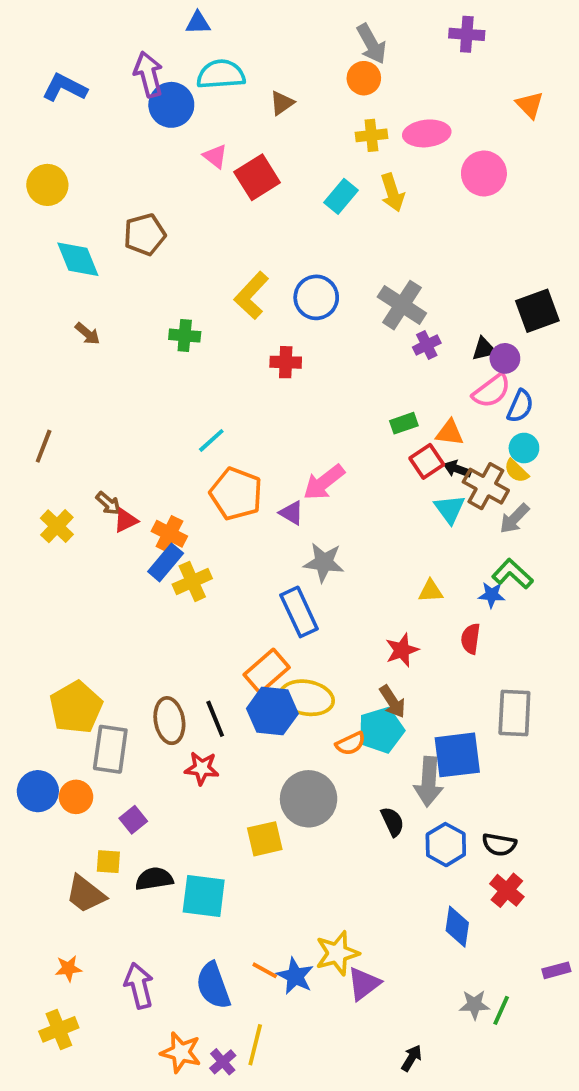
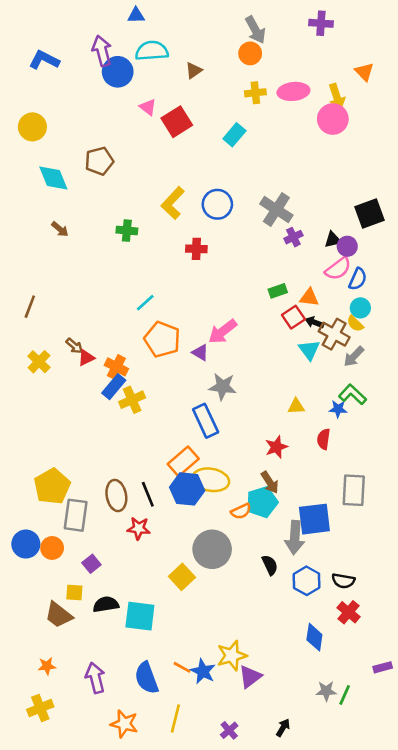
yellow arrow: (392, 193) -> (337, 97), moved
yellow square: (265, 839) -> (182, 577), turned -30
purple cross: (223, 1062) -> (229, 730), moved

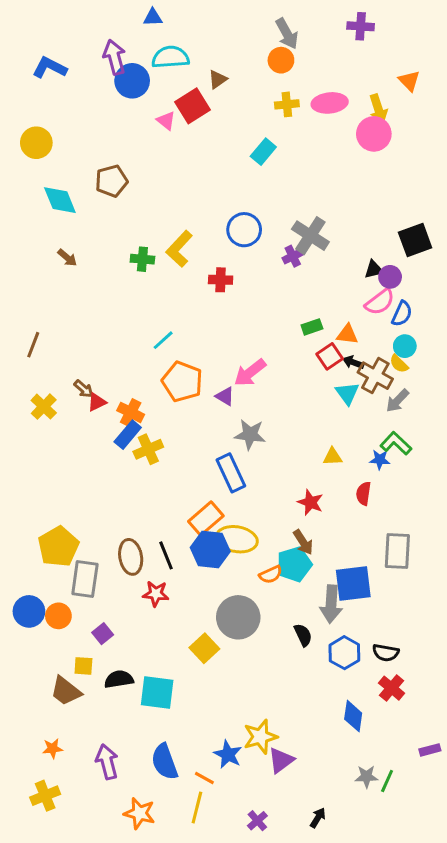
red square: (177, 122) -> (193, 106), moved
yellow L-shape: (173, 203) -> (179, 249), moved
purple cross: (293, 237) -> (293, 256), moved
red star: (276, 447) -> (310, 502), turned -30
orange line: (182, 667) -> (204, 778), moved

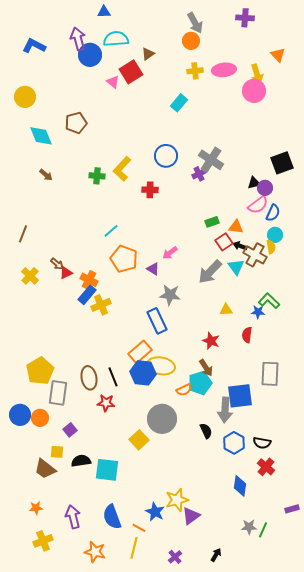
yellow semicircle: (399, 364) -> (271, 247), turned -144
pink arrow: (250, 373) -> (170, 253), size x0.7
gray arrow: (397, 401) -> (210, 272), moved, size x1.5
yellow cross: (45, 796) -> (43, 541), moved

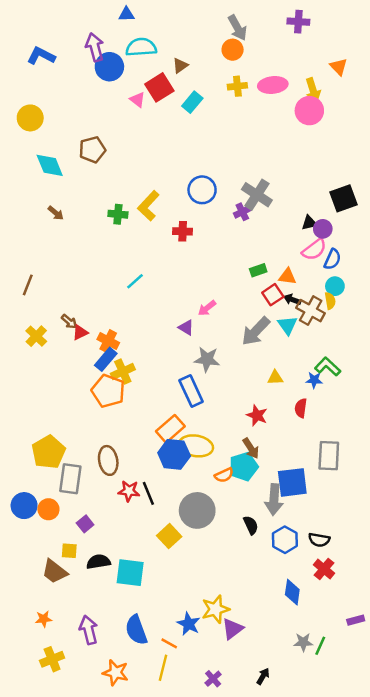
cyan rectangle: (179, 103) -> (192, 102), moved
orange pentagon: (124, 259) -> (108, 391), moved
black line: (113, 377) -> (148, 493), moved

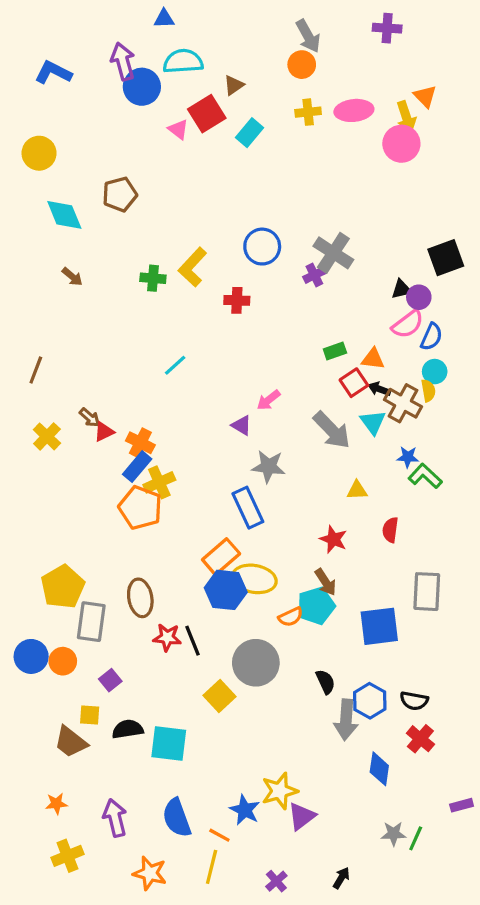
orange triangle: (339, 67) -> (425, 96), moved
gray arrow: (256, 331) -> (332, 430), turned -88
blue star: (314, 380) -> (408, 457), moved
gray arrow: (274, 499) -> (346, 720), moved

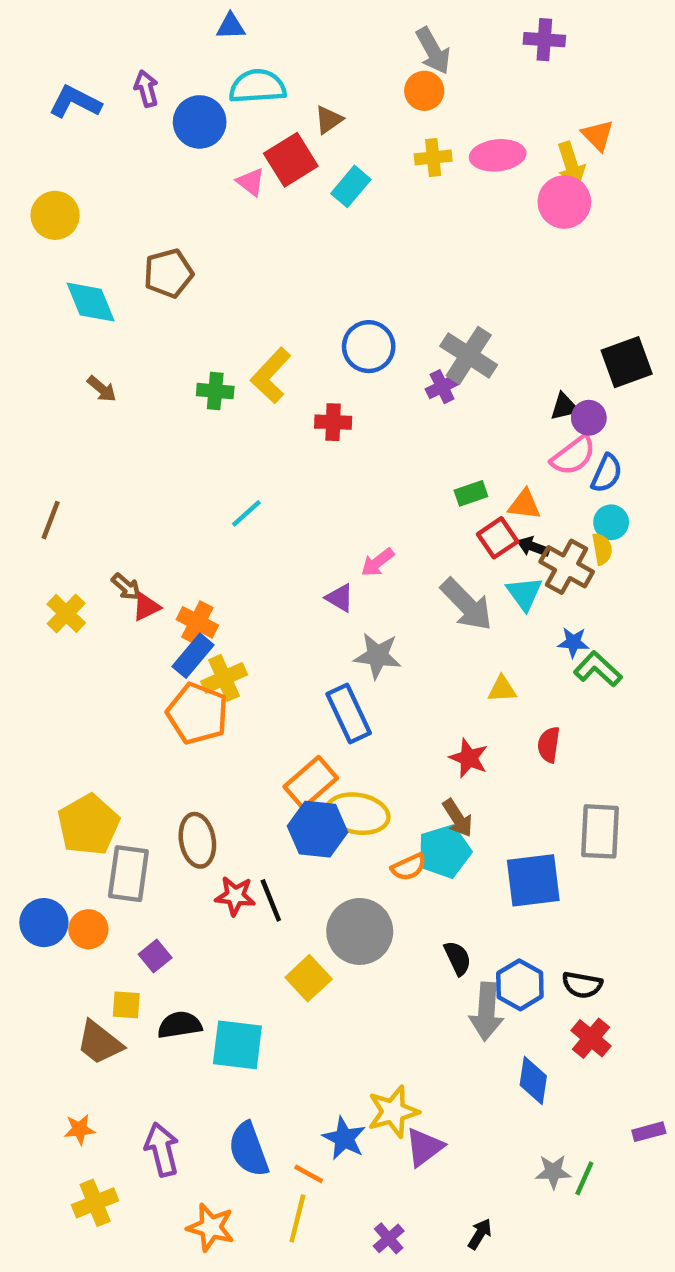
purple arrow: (123, 61) -> (146, 89), moved, size x0.7

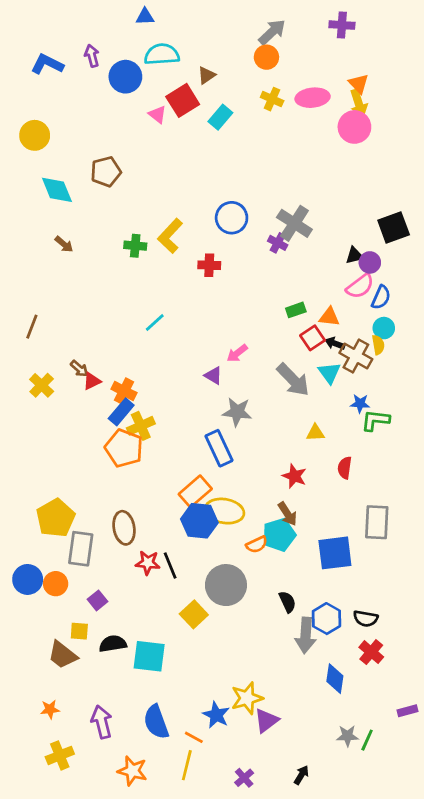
gray arrow: (433, 51) -> (272, 32), turned -104
orange triangle: (598, 135) -> (359, 84), moved
yellow cross: (433, 158) -> (272, 99), turned 30
purple cross: (442, 387) -> (278, 243), turned -36
green L-shape: (598, 669) -> (375, 420), turned -36

